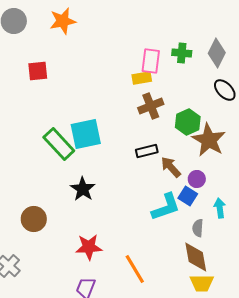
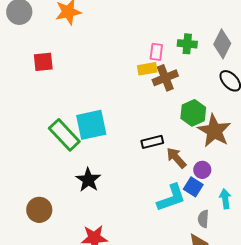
pink rectangle: (151, 61) -> (156, 52), size x0.7
brown cross: (151, 106) -> (165, 78), moved

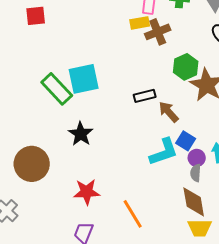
purple circle: (202, 170) -> (197, 158), moved
brown circle: (39, 210) -> (32, 164), size x1.4

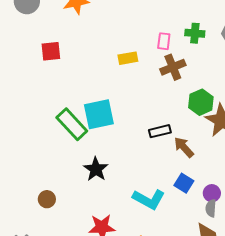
yellow rectangle: (140, 23) -> (128, 58), moved
blue square: (186, 141) -> (184, 183), moved
cyan L-shape: (164, 152) -> (149, 199), moved, turned 48
brown circle: (32, 164) -> (47, 199), size x0.5

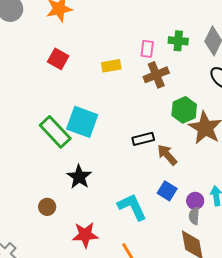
red square: (51, 51) -> (58, 59), moved, turned 35
cyan square: (99, 114) -> (82, 122), turned 32
brown circle: (47, 199) -> (47, 207), moved
cyan L-shape: (149, 199) -> (132, 207), turned -144

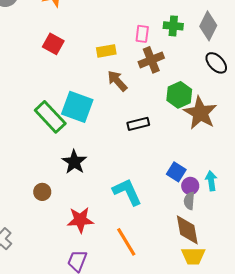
brown arrow: (167, 155) -> (117, 81), moved
blue square: (167, 191) -> (176, 172), moved

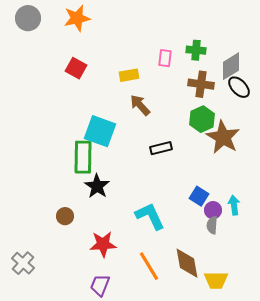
gray diamond: (208, 26) -> (231, 66), moved, turned 32
brown cross: (151, 60) -> (201, 84), moved, turned 30
green rectangle: (50, 117) -> (83, 157), moved, turned 44
brown diamond: (187, 230) -> (187, 263), moved

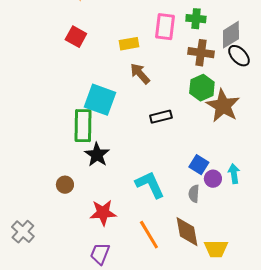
pink rectangle: (165, 58) -> (165, 27), size x1.5
gray semicircle: (212, 225) -> (194, 194), moved

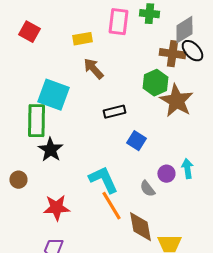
brown cross: (201, 53) -> (172, 54), moved
blue square: (199, 165) -> (136, 141), moved
gray semicircle: (194, 194) -> (147, 189), turned -42
orange line: (149, 235) -> (111, 206), moved

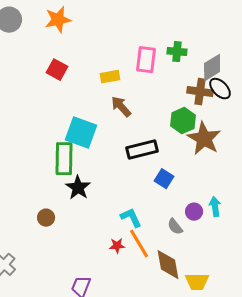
black rectangle: (114, 112) -> (142, 150), size x1.4
cyan L-shape: (103, 180) -> (131, 218), size x0.7
red star: (56, 208) -> (117, 246), moved, size x0.6

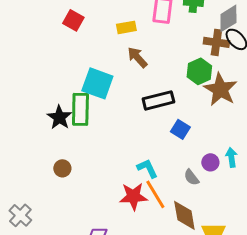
black star: (78, 188) -> (59, 117), moved
red star: (117, 246) -> (133, 196), size x1.8

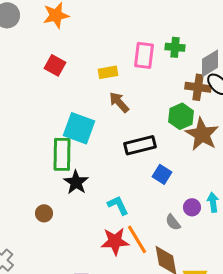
black star: (59, 117) -> (76, 182), moved
cyan L-shape: (147, 168) -> (118, 205), moved

